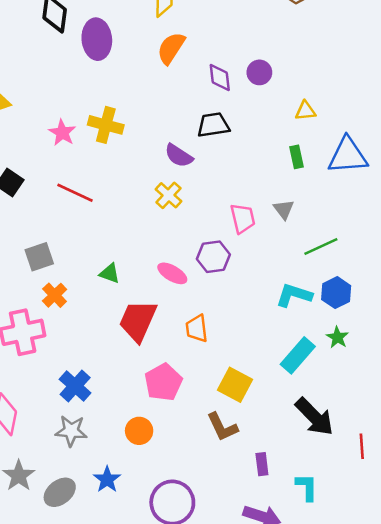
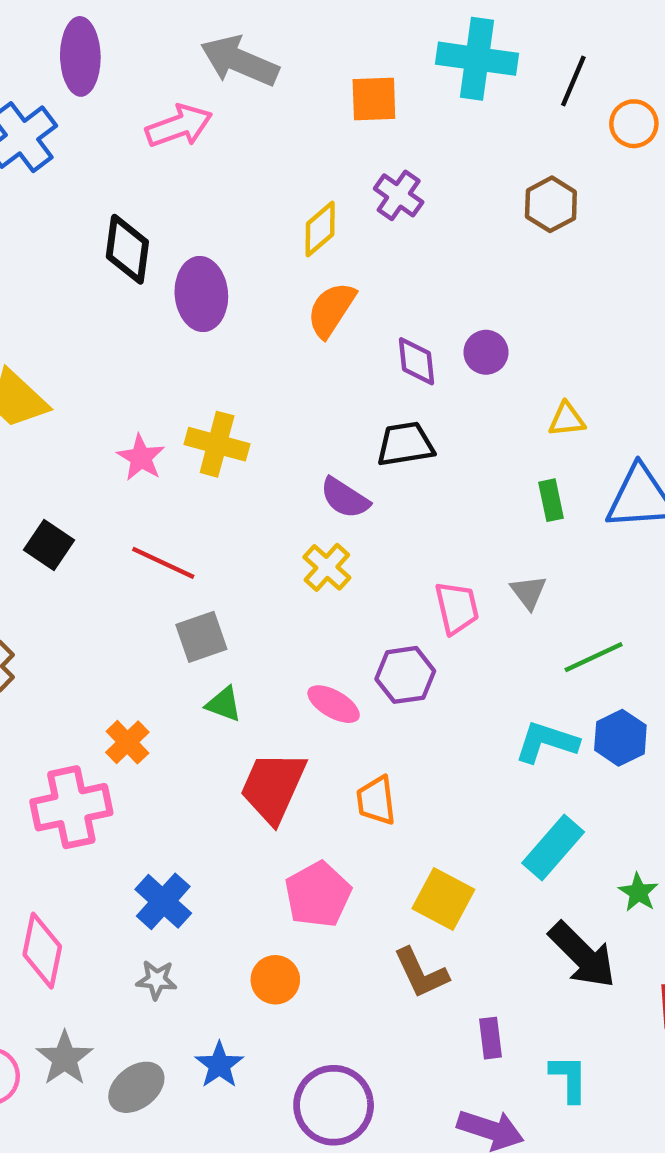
gray square: (39, 257) -> (201, 637), moved
green star: (337, 337) -> (638, 892), moved
gray star: (71, 431) -> (157, 980), size x0.7

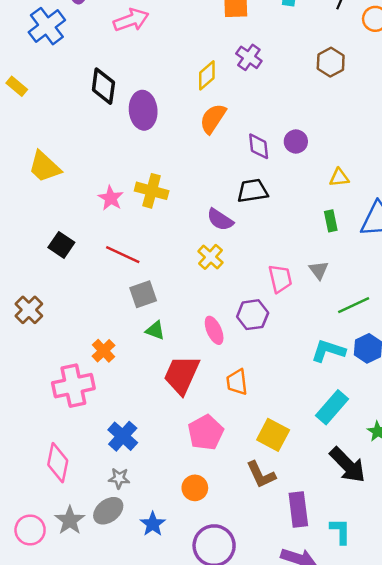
pink ellipse: (334, 704) -> (214, 330), turned 36
orange circle: (275, 980) -> (195, 488), moved
purple rectangle: (490, 1038) -> (298, 510), size x1.6
gray ellipse: (136, 1087) -> (108, 511), moved

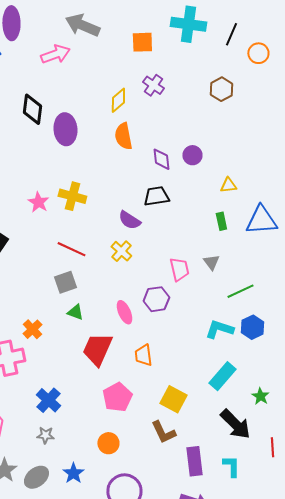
orange semicircle: (213, 119) -> (123, 136), turned -44
red line: (123, 255) -> (71, 249), moved
gray ellipse: (108, 511) -> (36, 477), moved
cyan L-shape: (340, 531) -> (231, 466), moved

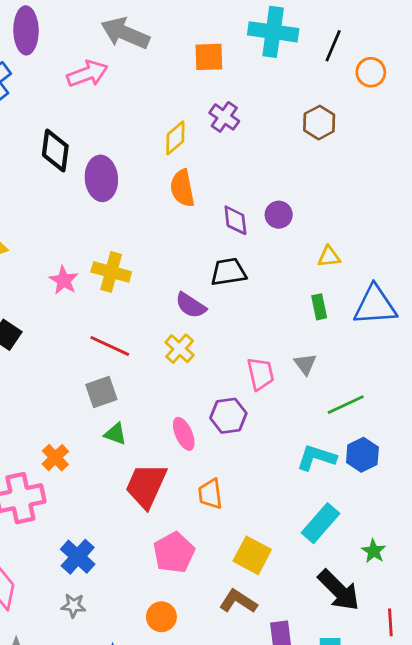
brown L-shape: (163, 432) -> (238, 601), turned 148

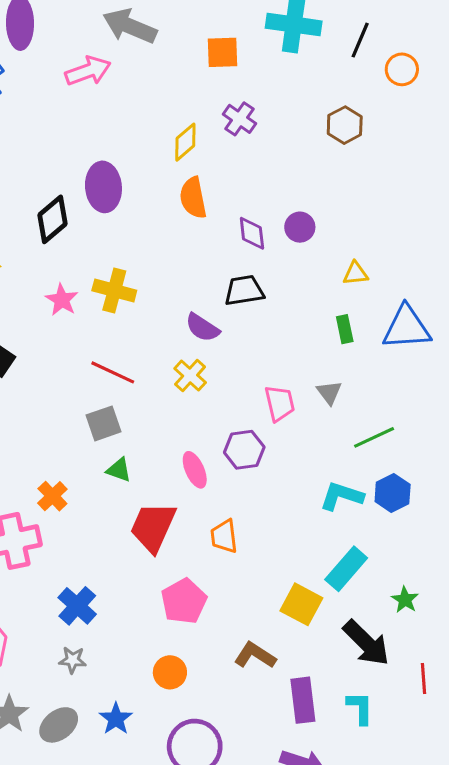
black diamond: (55, 150) -> (52, 219), moved, turned 42
yellow square: (252, 555) -> (301, 604), moved

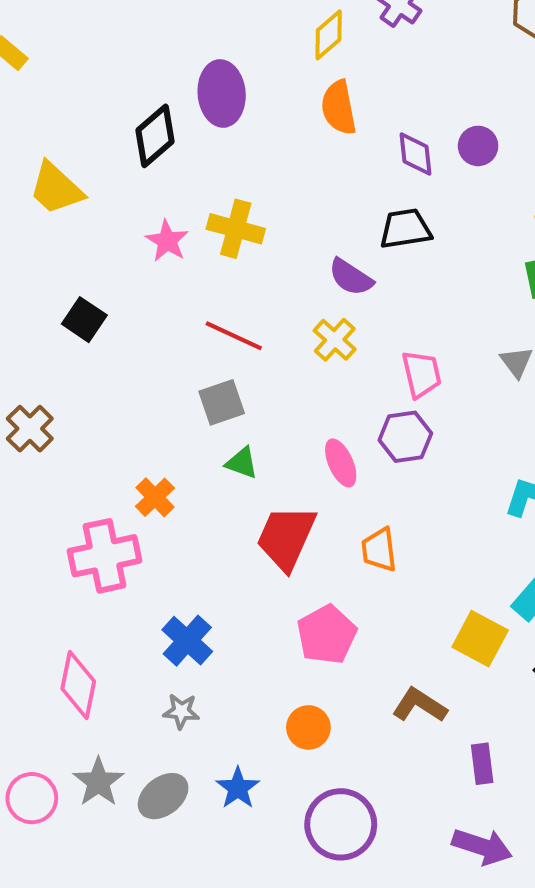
pink trapezoid: (280, 403) -> (421, 374), moved
purple rectangle: (303, 700) -> (482, 764), size x0.7

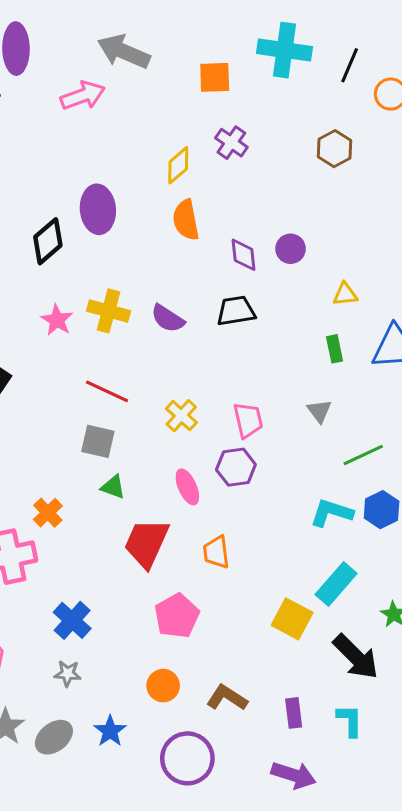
purple semicircle: (351, 277) -> (168, 319), moved
yellow cross: (335, 340) -> (181, 416), moved
gray square: (222, 402) -> (98, 441), turned 32
brown L-shape: (419, 705) -> (227, 698), moved

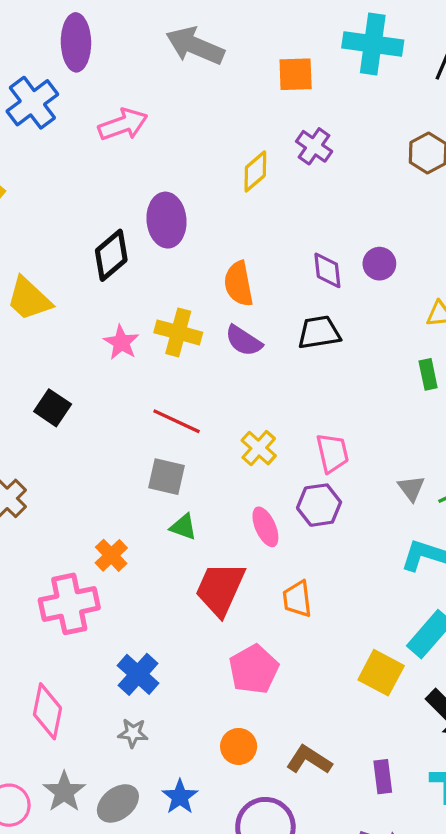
pink arrow: (83, 96) -> (123, 125), moved
orange semicircle: (186, 220) -> (239, 284), moved
gray triangle: (319, 411) -> (411, 488), moved

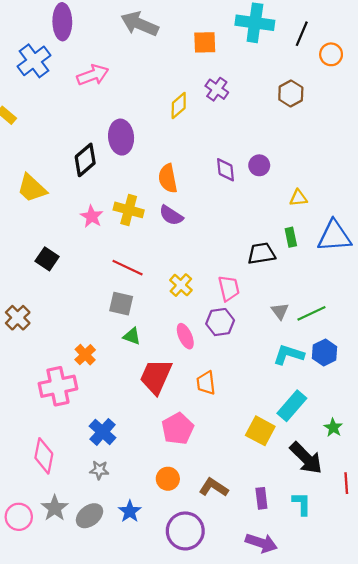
black trapezoid: (319, 332) -> (261, 253), moved

